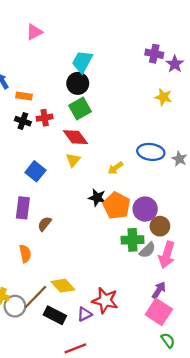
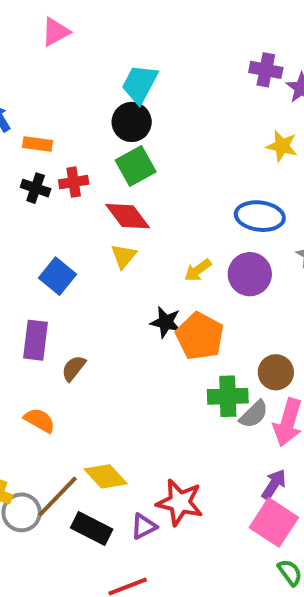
blue ellipse: (151, 152) -> (260, 216), moved
purple circle: (145, 209) -> (250, 274), moved
orange semicircle: (25, 254) -> (40, 420), turned -48

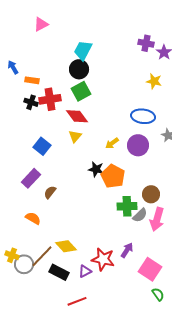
red cross: (74, 182) -> (50, 99), size x1.5
purple rectangle: (36, 340) -> (31, 178), turned 36
purple arrow: (274, 484) -> (127, 250), moved

